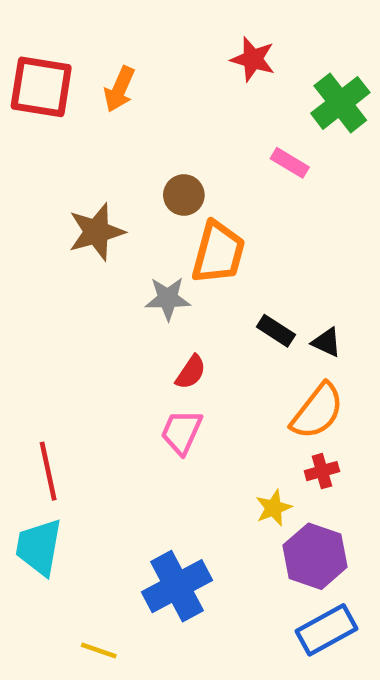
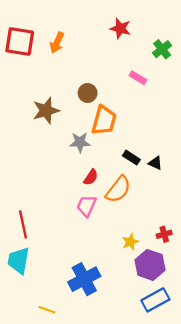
green cross: (340, 103) -> (162, 49), size x0.7
orange semicircle: (317, 411) -> (118, 189), moved
red cross: (322, 471) -> (164, 234), moved

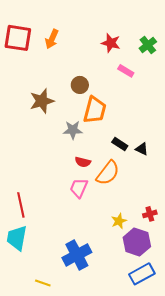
red star: (120, 28) -> (111, 43), moved
red semicircle: (91, 177) -> (83, 162), turned 70

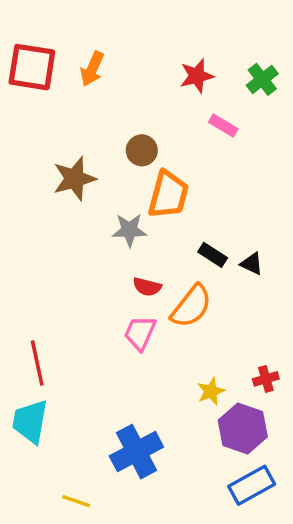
red star: (111, 43) -> (197, 76), turned -30

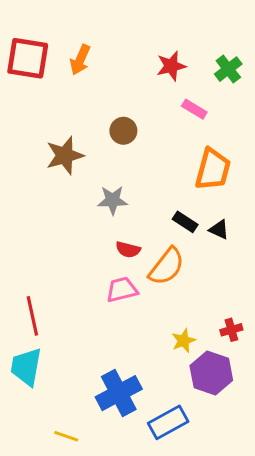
orange trapezoid: (168, 195) -> (213, 169), moved
pink trapezoid: (140, 333) -> (122, 290), turned 52
blue rectangle: (252, 485) -> (168, 422), moved

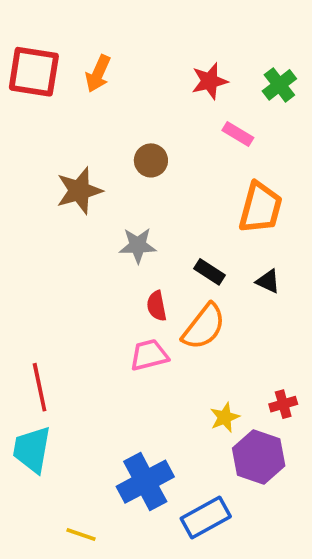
black rectangle: (185, 222) -> (210, 272), moved
red semicircle: (128, 250) -> (157, 306), turned 65

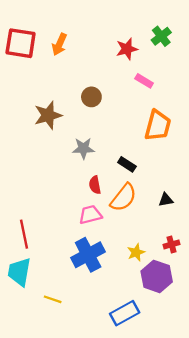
green cross: (279, 85) -> (161, 36), moved
black triangle: (268, 281) -> (166, 200), moved, turned -35
blue cross: (145, 482) -> (88, 255), moved
yellow line: (81, 534) -> (53, 299), moved

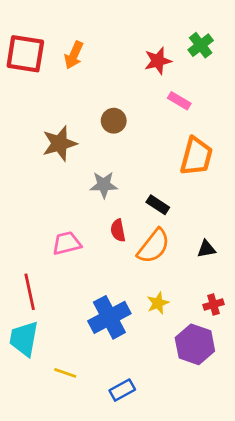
pink trapezoid: (90, 215) -> (67, 243), moved
yellow star: (136, 252) -> (158, 303), moved
blue rectangle: (125, 313) -> (122, 390), moved, size x0.7

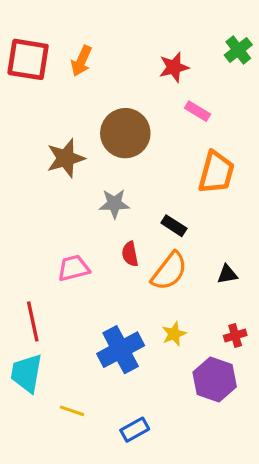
green cross: (201, 45) -> (238, 50), moved
brown circle: (114, 121) -> (125, 133), size x1.8

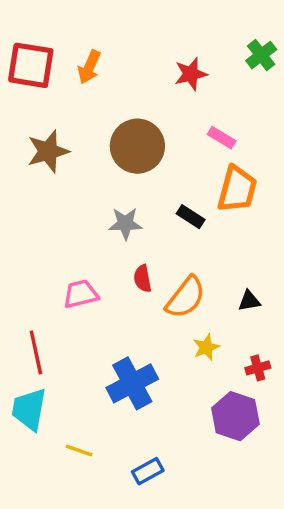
pink rectangle: (197, 111) -> (222, 138), moved
brown star: (66, 158) -> (48, 151), moved
black rectangle: (174, 226) -> (191, 217), moved
yellow star: (174, 334) -> (206, 347), moved

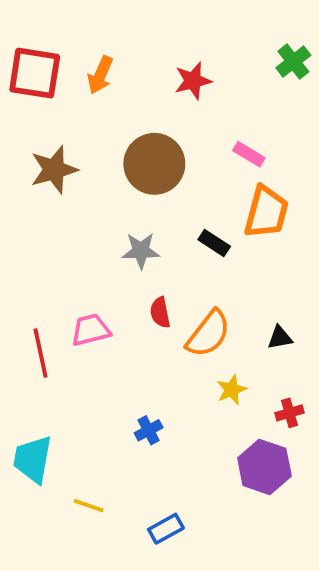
red star: (191, 74) -> (193, 81), moved
red line: (36, 352) -> (40, 353), moved
blue cross: (132, 383) -> (149, 430), size x0.5

